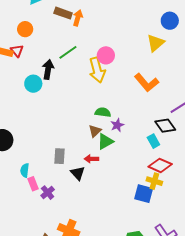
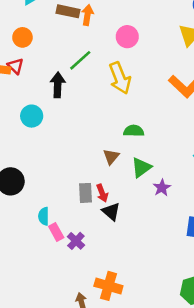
pink circle: (106, 55) -> (127, 37), moved
cyan circle: (33, 84) -> (32, 116), moved
purple star: (117, 125) -> (162, 188), moved
brown triangle: (95, 131) -> (111, 157), moved
red arrow: (91, 159) -> (102, 193), moved, turned -104

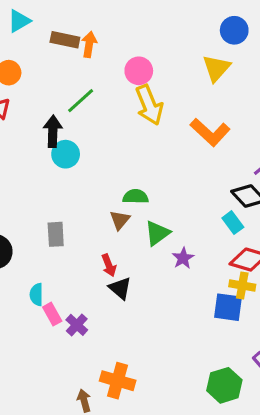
yellow arrow: (120, 78) -> (149, 105), moved
cyan circle: (32, 116) -> (66, 154), moved
green semicircle: (134, 131) -> (136, 197), moved
gray rectangle: (85, 193) -> (56, 234), moved

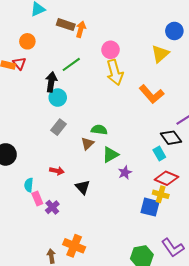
gray rectangle: (56, 234) -> (59, 127), moved, turned 35
red arrow: (109, 265) -> (57, 171), moved, turned -64

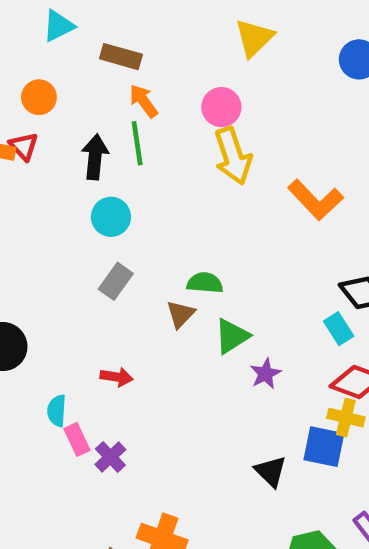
orange arrow: (81, 29) -> (144, 101), moved, turned -49
yellow triangle: (160, 54) -> (254, 38), moved
green line: (71, 64) -> (137, 143), turned -60
black arrow: (51, 82) -> (95, 157), moved
black triangle: (83, 187) -> (271, 471), moved

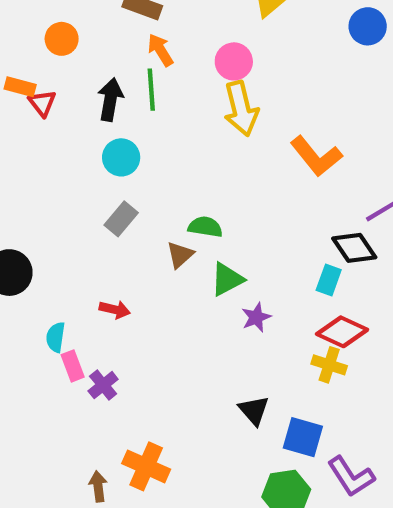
red triangle: (24, 146) -> (42, 103), moved
cyan rectangle: (339, 329) -> (329, 280), turned 48
blue square: (324, 447) -> (303, 437), moved

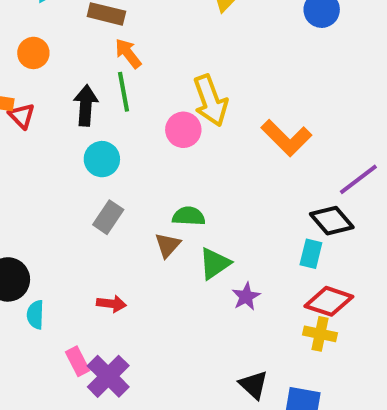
pink circle: (234, 61) -> (183, 130), moved
cyan semicircle: (56, 337) -> (35, 315), moved
purple cross: (103, 385) -> (108, 376), size x1.5

